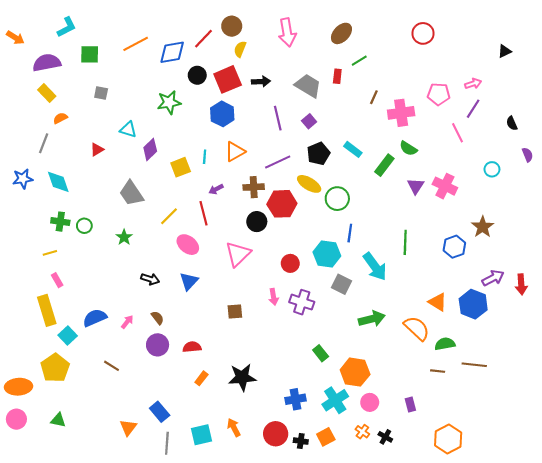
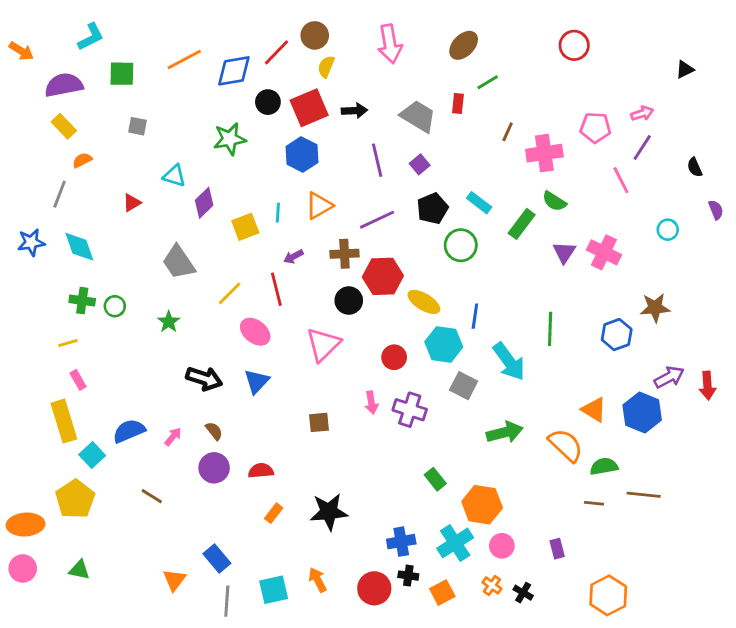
yellow ellipse: (309, 184) -> (424, 302), moved
green circle: (337, 199) -> (461, 245), moved
brown star: (483, 227) -> (655, 308), turned 30
black arrow: (150, 279) -> (204, 379), size x1.4
black cross: (301, 441) -> (408, 576), moved

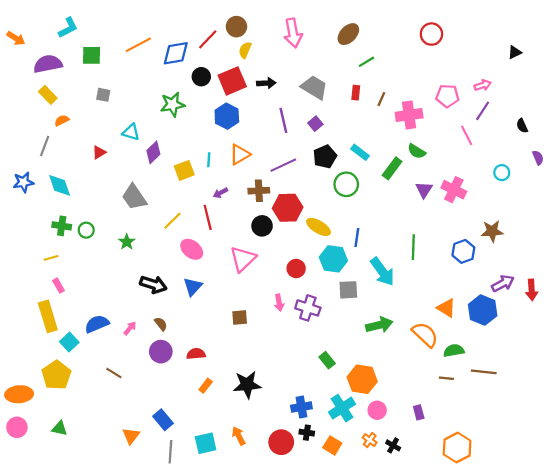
red rectangle: (458, 103) -> (356, 93), moved
gray square: (464, 386) -> (348, 290), turned -30
orange square: (442, 593) -> (332, 445), turned -30

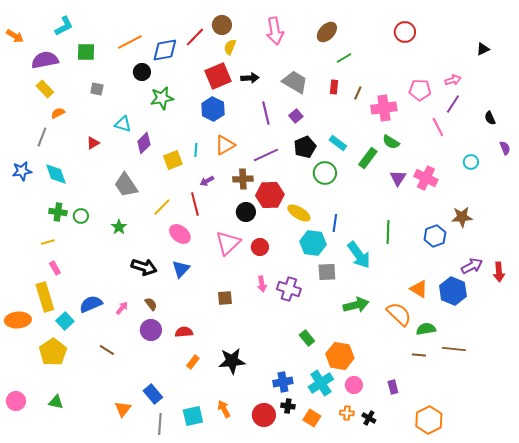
black circle: (201, 77) -> (142, 72), moved
red circle: (296, 269) -> (260, 247), moved
orange ellipse: (19, 394) -> (18, 320), moved
orange cross: (370, 440) -> (347, 413), turned -32

